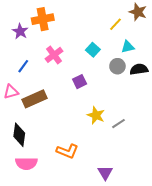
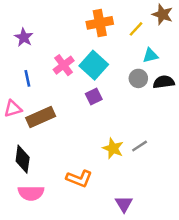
orange cross: (43, 19) -> (100, 23), moved
cyan square: (93, 50) -> (94, 65), moved, size x1.6
blue line: (23, 66) -> (27, 78), turned -48
yellow star: (96, 115) -> (113, 148), moved

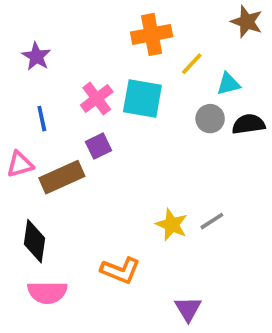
yellow line: (136, 29) -> (192, 64), moved
cyan square: (94, 65) -> (142, 98), turned -32
purple square: (94, 97) -> (99, 146), moved

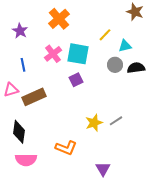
orange cross: (152, 34) -> (59, 19), moved, turned -30
purple square: (99, 146) -> (76, 80), moved
yellow star: (172, 225) -> (94, 123), turned 30

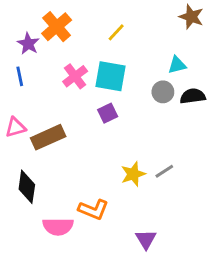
orange cross: (59, 19) -> (57, 27), moved
yellow line: (105, 35) -> (116, 32), moved
blue line: (23, 65) -> (20, 76), moved
pink semicircle: (26, 160) -> (58, 227), moved

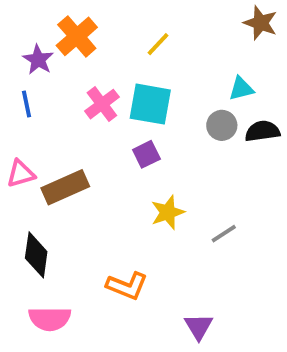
yellow star: (133, 174) -> (168, 212), moved
pink semicircle: (58, 227) -> (50, 319), moved

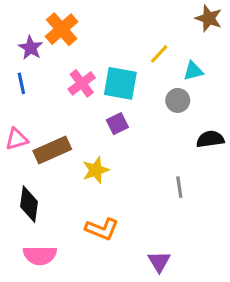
yellow line: (158, 44) -> (159, 54), moved
black semicircle: (262, 131) -> (210, 139), moved
yellow star: (168, 212) -> (96, 170), moved
gray line: (224, 234) -> (179, 187), turned -65

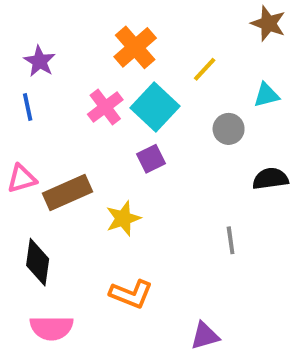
orange cross: (62, 29) -> (135, 47), moved
cyan triangle: (193, 71) -> (266, 95), moved
cyan square: (120, 83) -> (155, 107), turned 33
purple triangle: (159, 262) -> (205, 336), turned 45

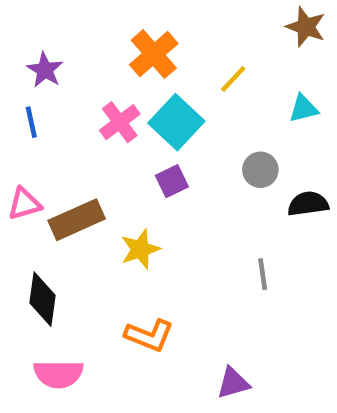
gray circle: (229, 129) -> (260, 170), moved

